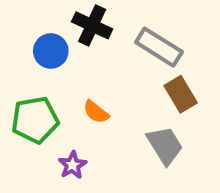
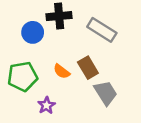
black cross: (92, 25) -> (59, 16), turned -30
brown rectangle: (181, 94) -> (88, 68), moved

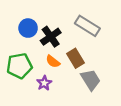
black cross: (59, 16) -> (51, 37), moved, turned -30
purple star: (46, 105) -> (44, 83), moved

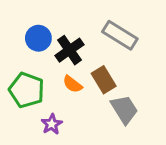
green pentagon: (19, 66) -> (27, 90), turned 30
purple star: (44, 83) -> (52, 124), moved

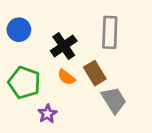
gray rectangle: (120, 35) -> (110, 32), turned 60
blue circle: (38, 38) -> (19, 30), moved

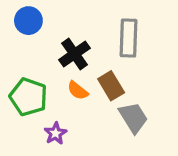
blue circle: (19, 30) -> (28, 21), moved

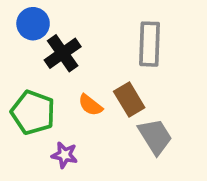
black cross: (75, 54) -> (63, 53), moved
purple star: (55, 133) -> (64, 155), turned -30

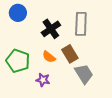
black cross: (63, 53) -> (51, 29), moved
purple star: (64, 155) -> (43, 80), moved

